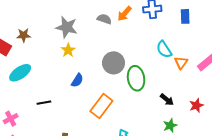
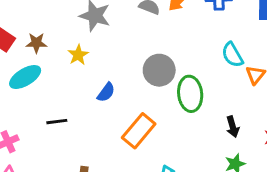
brown star: (24, 35) -> (36, 43), moved
yellow star: (68, 50) -> (78, 55), moved
black arrow: (167, 100) -> (233, 127), turned 32

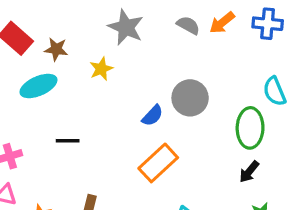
blue semicircle: (106, 92) -> (153, 116), moved
green ellipse: (190, 94) -> (250, 128), moved
black arrow: (233, 127) -> (249, 172), moved, turned 48

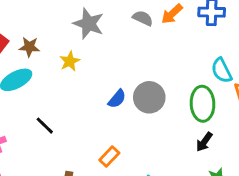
gray circle: (190, 98) -> (149, 97), moved
black line: (68, 141) -> (45, 126), turned 48
orange rectangle: (158, 163) -> (109, 156), moved, size x0.6

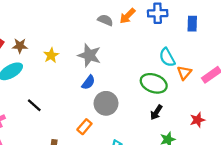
gray star: (89, 24) -> (89, 55), moved
gray circle: (149, 97) -> (106, 103), moved
green ellipse: (203, 104) -> (154, 83), turned -65

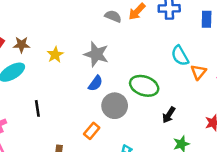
green ellipse: (154, 83) -> (144, 86), moved
black line: (34, 105) -> (37, 108), turned 40

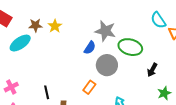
brown star: (21, 45) -> (35, 25), moved
gray star: (96, 54) -> (105, 31), moved
black line: (37, 108) -> (47, 92), moved

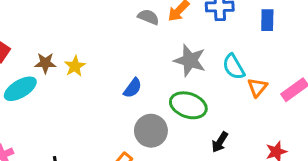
gray star: (105, 31) -> (190, 60), moved
blue semicircle: (90, 48) -> (133, 88), moved

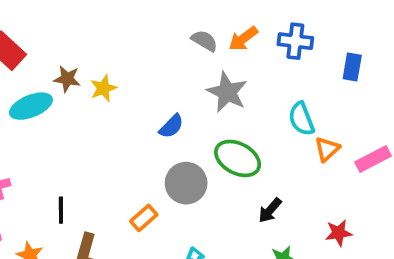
gray star: (190, 60) -> (227, 92), moved

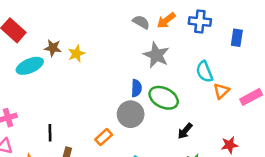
blue semicircle: (171, 126) -> (136, 88), moved, turned -42

